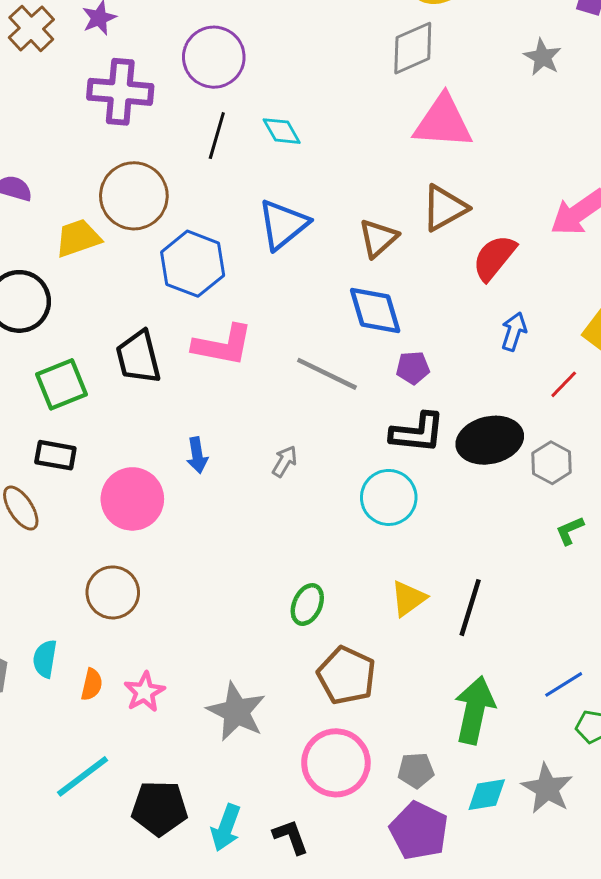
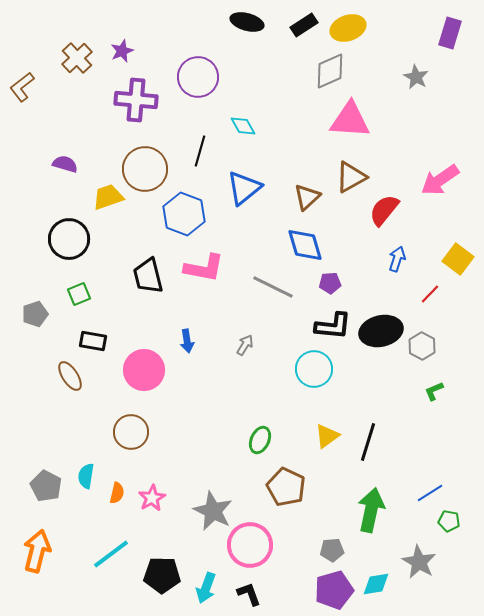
black line: (217, 136) -> (200, 151), moved
green square: (61, 384) -> (79, 294), moved, size x0.7
pink circle: (336, 763) -> (250, 545), moved
cyan diamond: (487, 795) -> (376, 584), moved
purple pentagon: (419, 831) -> (334, 590), turned 30

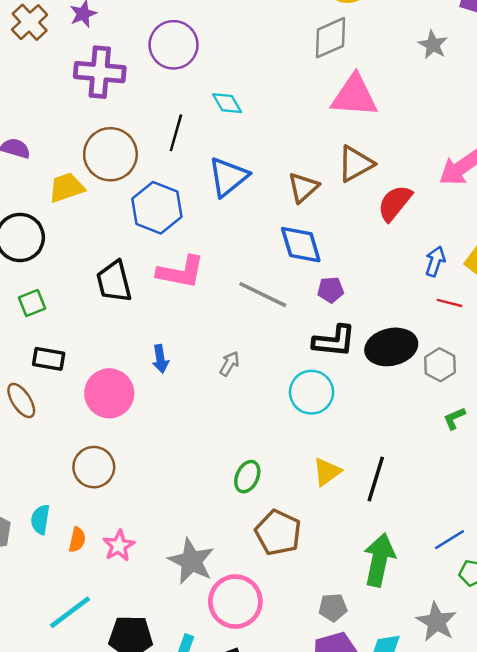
blue arrow: (397, 259) -> (435, 261), moved
red line: (430, 294) -> (449, 303), turned 60

